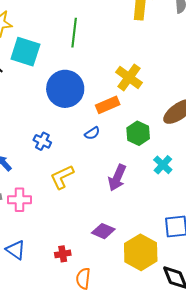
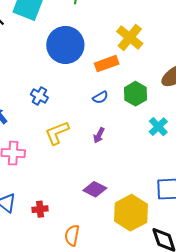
blue semicircle: (92, 133) -> (100, 97), moved
purple arrow: (117, 178) -> (99, 135), moved, size x0.6
red cross: (63, 254) -> (40, 209), moved

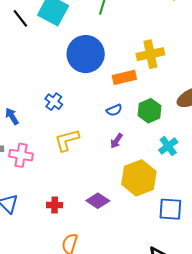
yellow cross: (130, 37) -> (150, 54), turned 32
purple arrow: (99, 135) -> (116, 141), moved
red cross: (40, 209) -> (55, 205), moved
yellow hexagon: (131, 213) -> (139, 178), moved

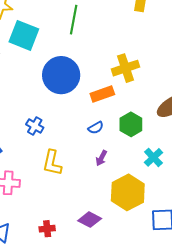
yellow L-shape: (67, 140) -> (52, 163), turned -56

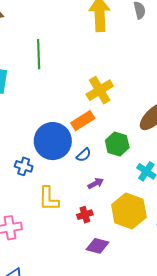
blue circle: (61, 75) -> (53, 141), moved
purple arrow: (101, 158) -> (96, 183), turned -133
red cross: (47, 229) -> (85, 215), moved

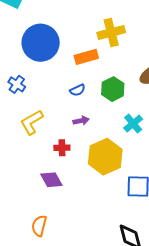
blue circle: (53, 141) -> (41, 43), moved
yellow L-shape: (49, 199) -> (32, 122), turned 44
purple diamond: (97, 246) -> (51, 180), moved, turned 30

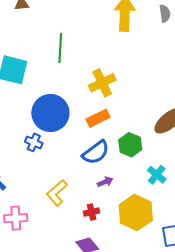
yellow cross: (111, 32) -> (102, 83), moved
blue cross: (17, 84) -> (34, 142), moved
blue semicircle: (78, 90) -> (96, 152), size x1.8

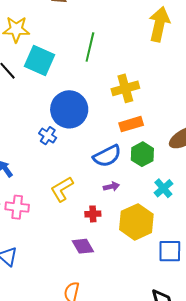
orange rectangle: (98, 118) -> (131, 124), moved

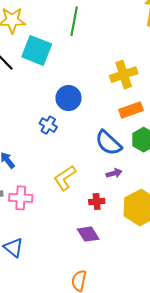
green line: (90, 47) -> (74, 21), moved
blue circle: (69, 109) -> (68, 98), size x0.7
blue semicircle: (107, 156) -> (108, 143), turned 72

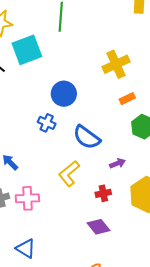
cyan square: (37, 50) -> (27, 50), turned -36
orange rectangle: (131, 110) -> (127, 99), size x0.7
blue semicircle: (108, 143) -> (87, 137), moved

